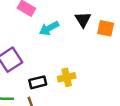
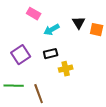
black rectangle: (38, 82) -> (51, 54), moved

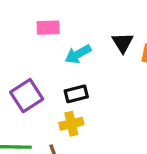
pink rectangle: (34, 14) -> (48, 28), turned -32
yellow cross: (66, 69) -> (71, 124), moved

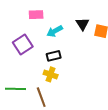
purple square: (27, 96) -> (23, 45), moved
yellow cross: (71, 124) -> (51, 74), turned 32

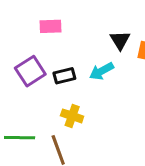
cyan arrow: (55, 31) -> (101, 71), moved
black rectangle: (54, 56) -> (64, 76), moved

